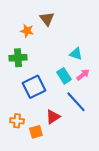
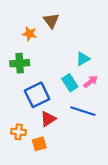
cyan triangle: (76, 54) -> (83, 59), turned -48
blue line: (76, 102) -> (83, 111), turned -30
red triangle: (53, 117) -> (48, 119), moved

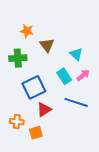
brown triangle: (51, 21) -> (47, 45), moved
cyan triangle: (83, 59) -> (76, 54), turned -48

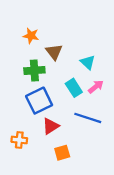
green cross: (18, 58) -> (34, 70), moved
orange square: (36, 133) -> (62, 153), moved

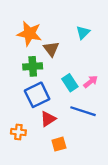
orange star: (31, 36) -> (29, 34), size x1.6
cyan triangle: (88, 62) -> (83, 32), moved, turned 32

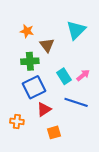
cyan triangle: (83, 32) -> (76, 30), size x1.5
orange star: (29, 34) -> (27, 31), size x0.6

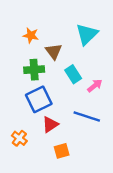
cyan rectangle: (64, 76) -> (73, 74), moved
orange cross: (17, 121) -> (19, 138), turned 32

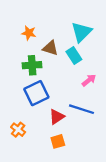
brown triangle: (54, 51) -> (50, 48), turned -35
cyan rectangle: (73, 74) -> (74, 56), moved
red triangle: (50, 125) -> (57, 117), moved

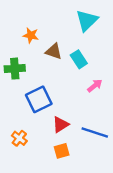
cyan triangle: (81, 32) -> (87, 20), moved
green cross: (32, 65) -> (15, 69), moved
blue line: (81, 109) -> (95, 133), moved

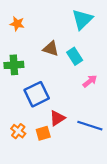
orange star: (31, 35) -> (17, 24), moved
orange square: (62, 151) -> (43, 133), moved

